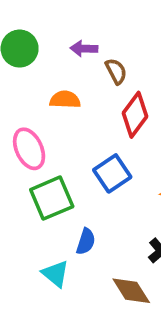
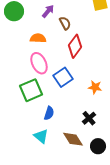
purple arrow: (84, 49) -> (48, 11), turned 128
pink ellipse: (29, 149) -> (39, 63), moved
cyan triangle: (56, 274) -> (41, 136), moved

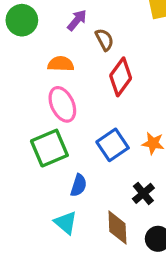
blue square: (63, 77) -> (113, 145), moved
brown diamond: (73, 139) -> (117, 227), turned 30

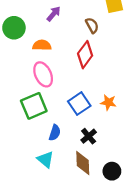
green circle: (22, 20) -> (14, 28), moved
brown semicircle: (104, 40) -> (92, 25), moved
black cross: (143, 193) -> (89, 136), moved

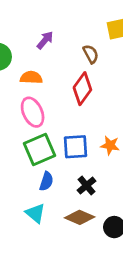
blue square: (79, 104) -> (75, 147), turned 30
green square: (34, 106) -> (39, 150), moved
brown diamond: (83, 163) -> (80, 217), turned -65

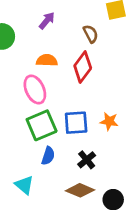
orange semicircle: (31, 78) -> (47, 60), moved
cyan triangle: (35, 213) -> (24, 185), moved

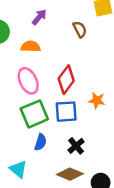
orange semicircle: (47, 60) -> (31, 47), moved
red diamond: (83, 67) -> (66, 80), moved
orange star: (109, 121) -> (97, 100), moved

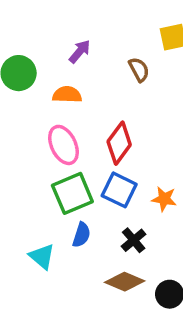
orange star: (97, 100) -> (164, 199), moved
blue square: (66, 112) -> (119, 190), turned 30
cyan triangle: (18, 169) -> (42, 256), moved

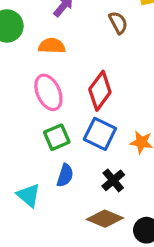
green square: (72, 193) -> (57, 137), size x0.7

